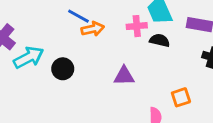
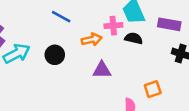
orange arrow: (93, 29) -> (92, 40), moved
black circle: (63, 69) -> (55, 55), moved

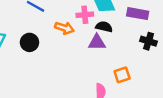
orange arrow: (92, 40) -> (64, 28), turned 30
purple triangle: (102, 70) -> (97, 42), moved

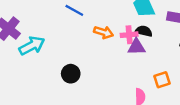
pink cross: (85, 15) -> (129, 35), moved
black circle: (29, 42) -> (71, 74), moved

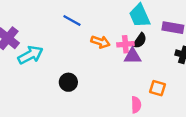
black semicircle: (144, 31) -> (140, 41), turned 112
orange square: (162, 80) -> (157, 88), turned 35

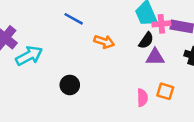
pink cross: (125, 44) -> (161, 24), moved
purple triangle: (133, 56) -> (155, 57), moved
pink semicircle: (136, 105) -> (142, 98), moved

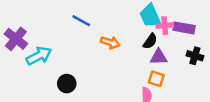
black circle: (70, 85) -> (67, 84), moved
orange square: (165, 91) -> (156, 79), moved

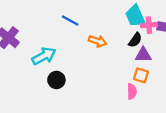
cyan arrow: (39, 56) -> (44, 56), moved

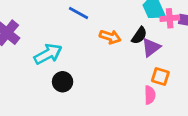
black semicircle: (135, 40) -> (139, 35), moved
purple triangle: (143, 55) -> (151, 47), moved, turned -36

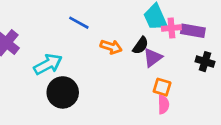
black circle: (63, 82) -> (63, 92), size x1.5
pink semicircle: (150, 95) -> (163, 105), moved

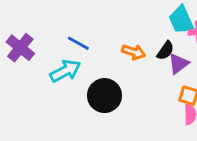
blue line: (79, 23) -> (78, 43), moved
black circle: (63, 92) -> (104, 96), moved

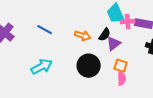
cyan arrow: (65, 71) -> (42, 67), moved
black circle: (104, 96) -> (89, 66), moved

